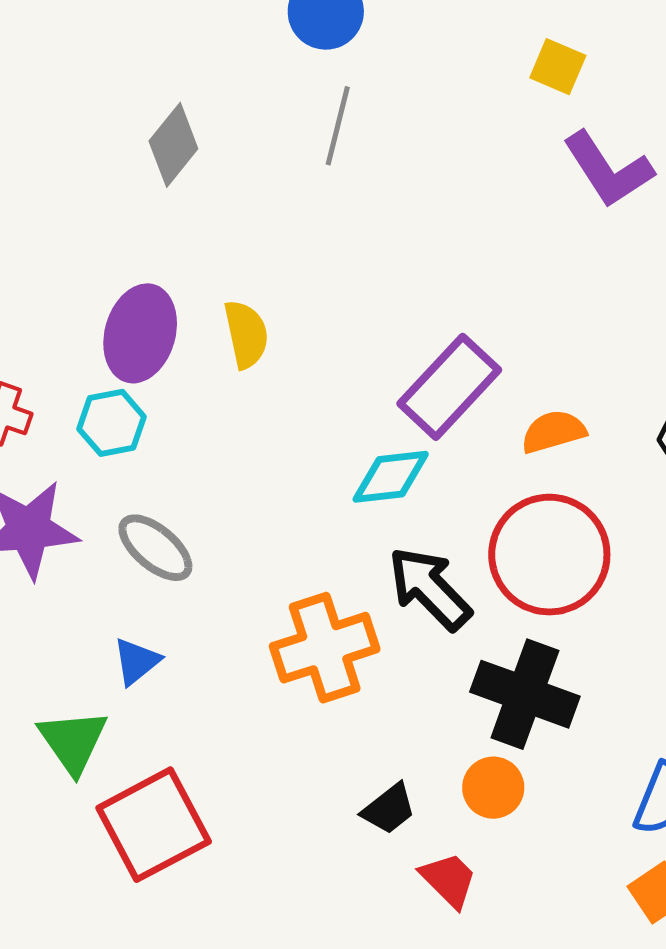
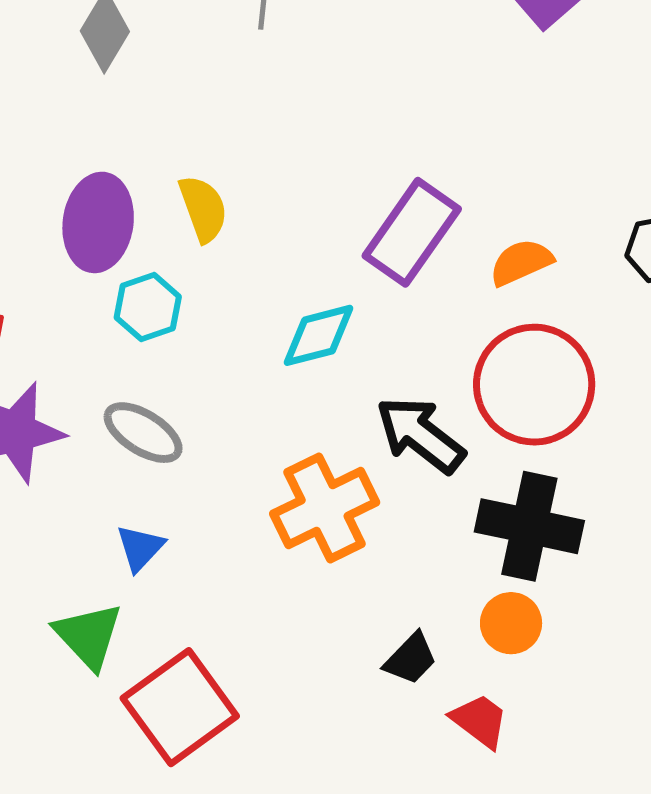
cyan hexagon: (112, 423) -> (148, 307), moved
cyan diamond: (391, 477) -> (319, 335), moved

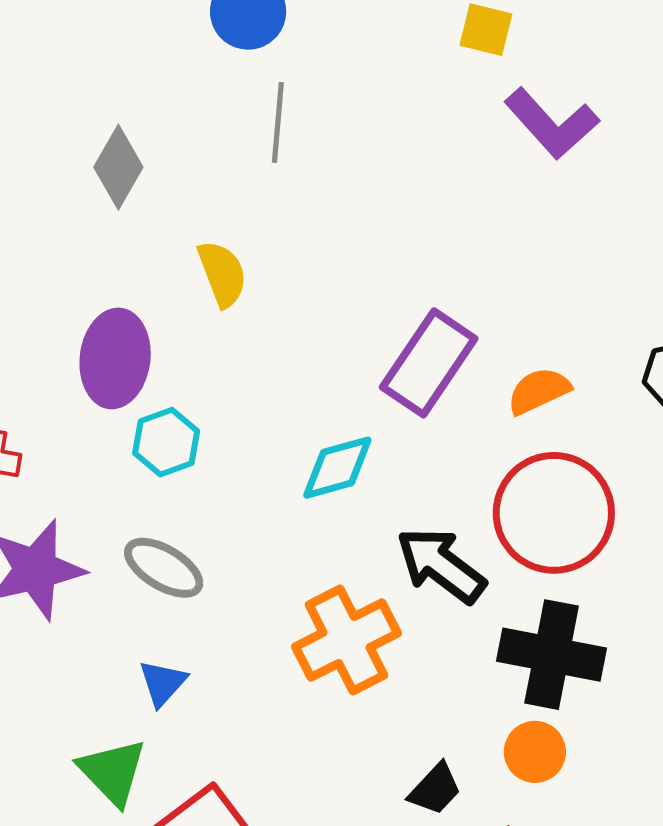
yellow semicircle: (203, 209) -> (222, 274), moved

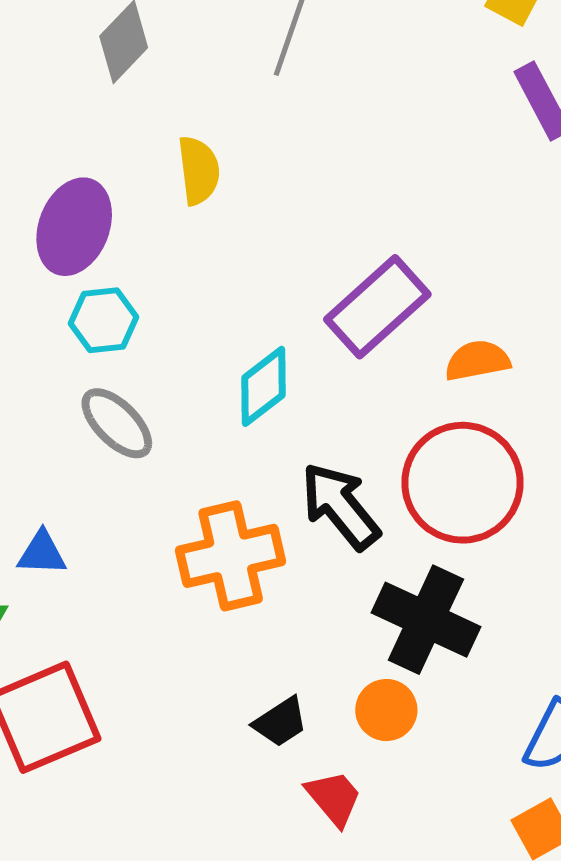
cyan diamond: (337, 468) -> (263, 386), turned -36
gray ellipse: (164, 568) -> (117, 423), moved
blue triangle: (163, 683) -> (42, 553), turned 36

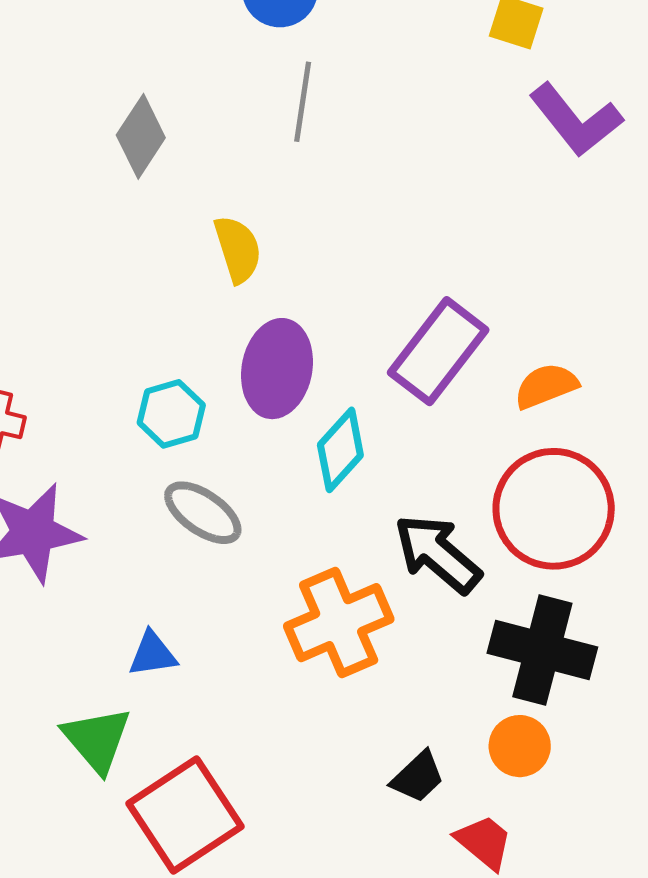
purple ellipse: (74, 227) -> (277, 369), moved

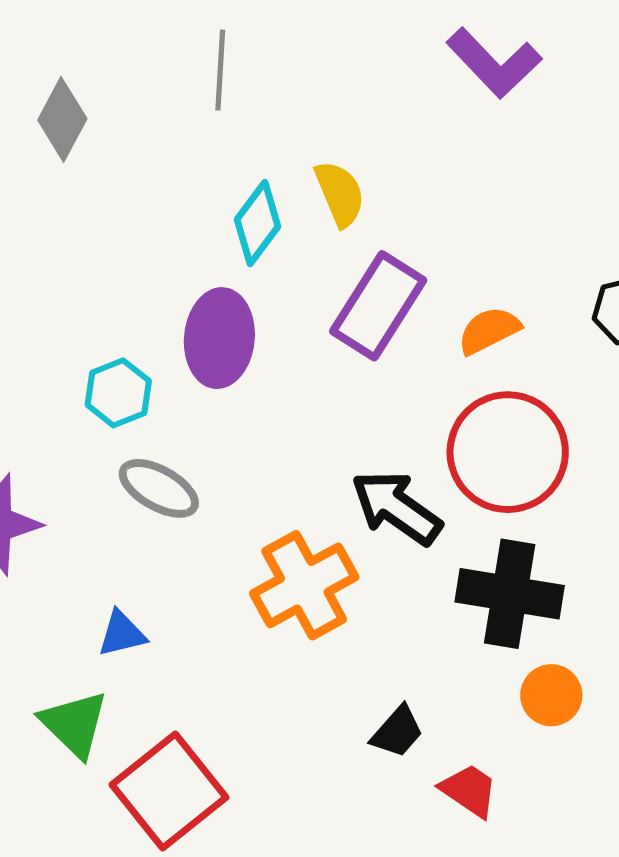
yellow semicircle: (238, 249) -> (340, 194), moved
cyan diamond: (340, 450) -> (258, 223), moved
orange circle: (520, 746) -> (551, 695), moved

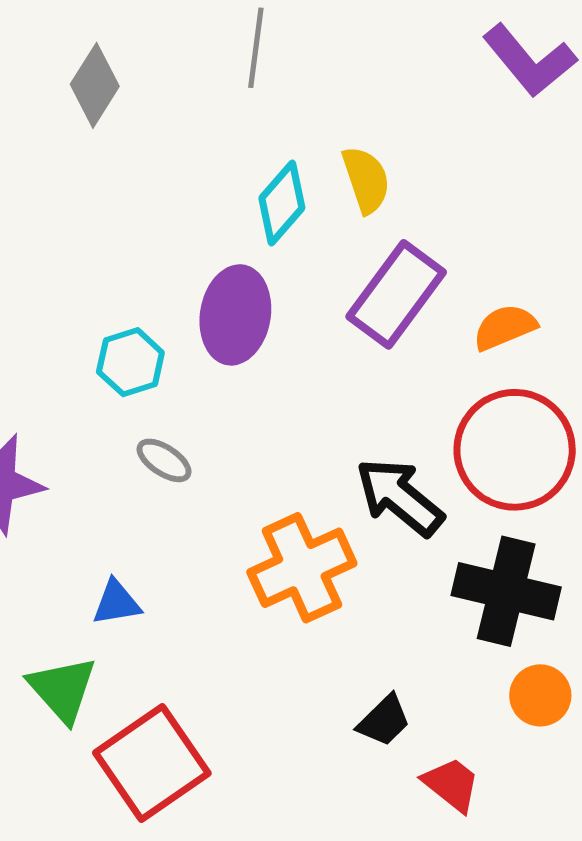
gray ellipse: (159, 488) -> (164, 460), size x0.7

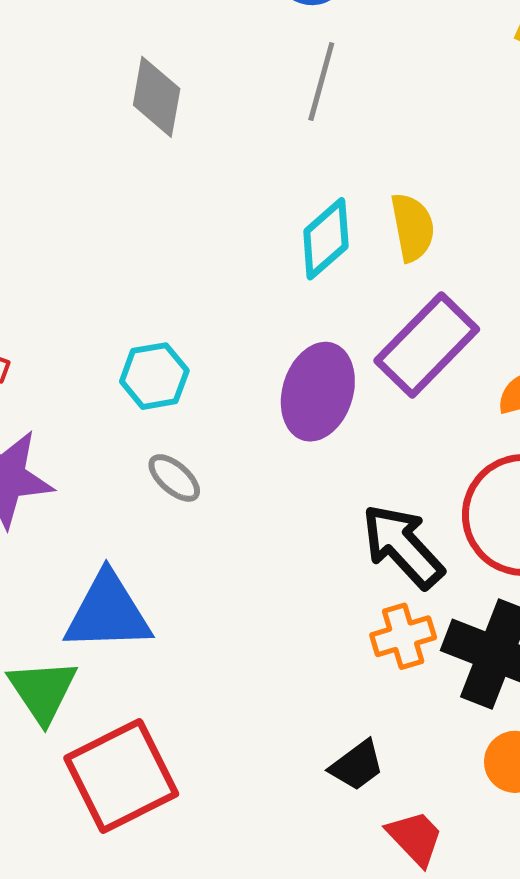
gray diamond: (95, 85) -> (157, 97), turned -30
purple ellipse: (235, 315) -> (318, 392), moved
orange cross: (302, 568) -> (403, 636), moved, size x0.6
blue triangle: (116, 603) -> (108, 612), size x1.8

